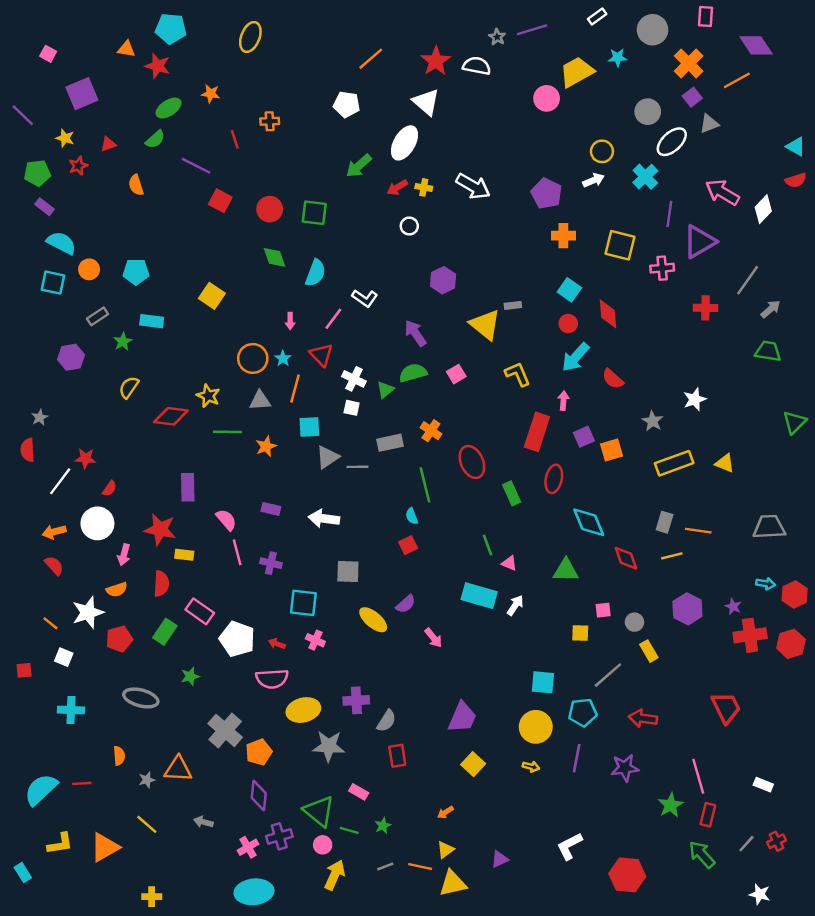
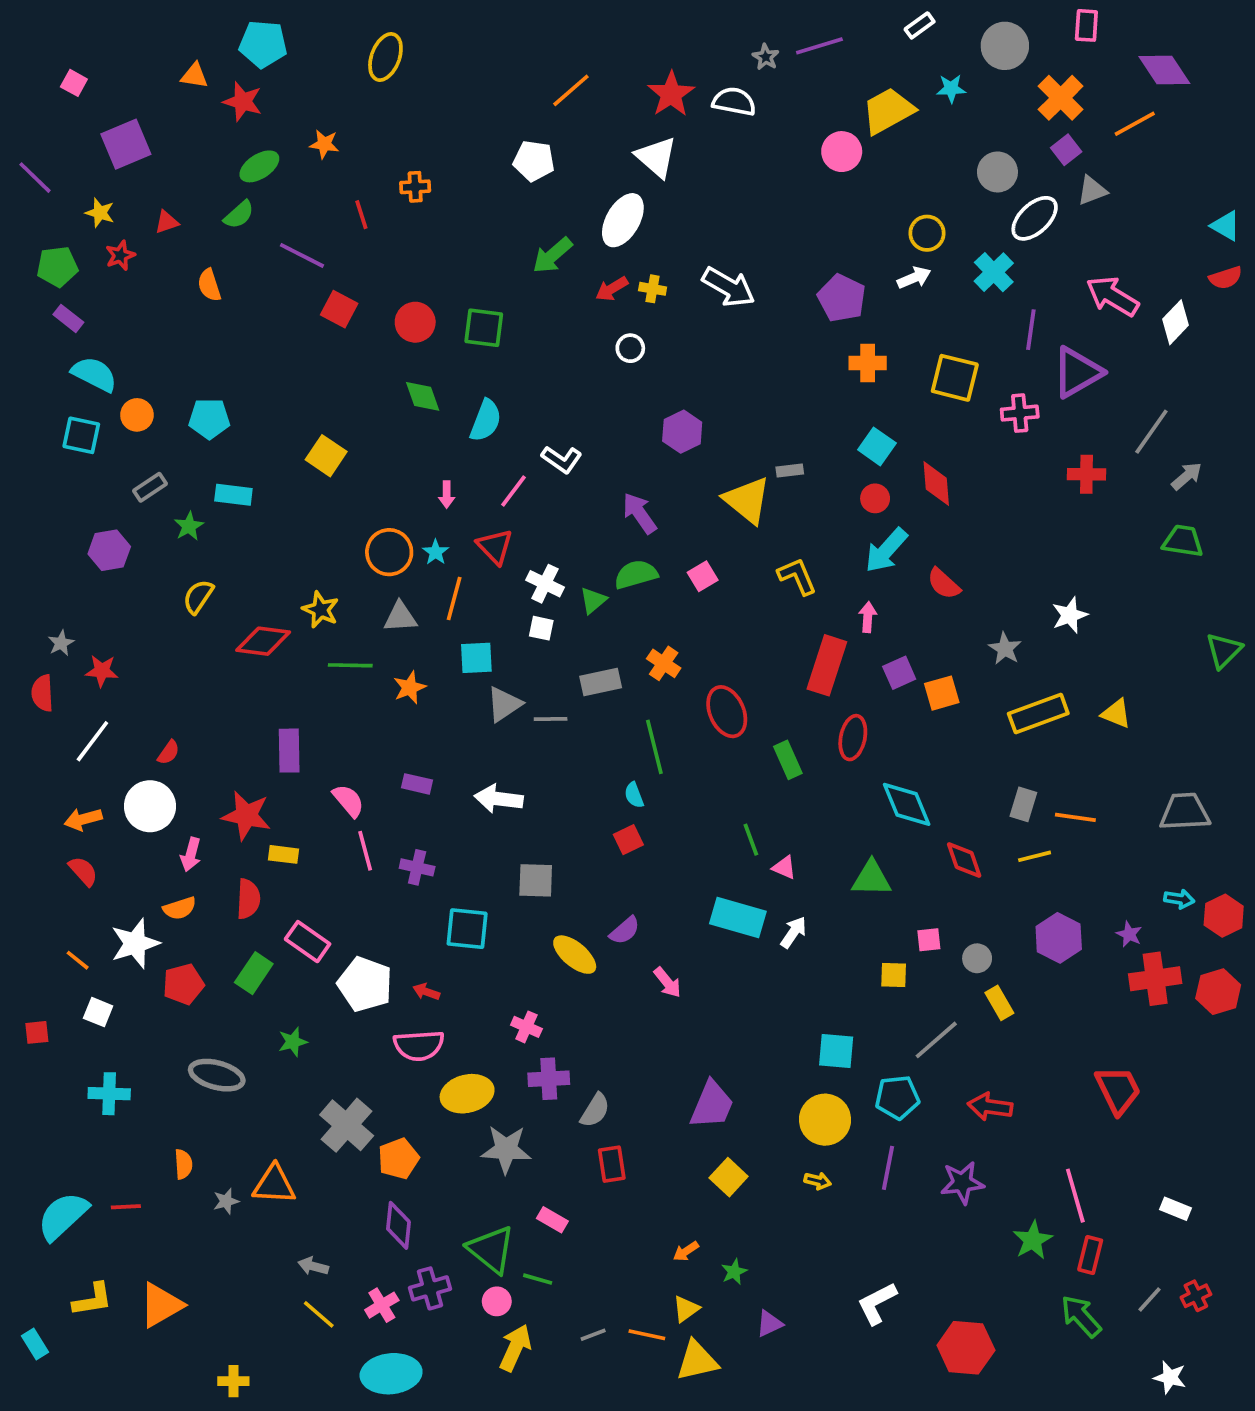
red star: (85, 458) -> (102, 671), moved
pink cross: (315, 640) -> (526, 1027), moved
yellow line: (147, 824) -> (319, 1314), moved
green star: (383, 826) -> (734, 1272), moved

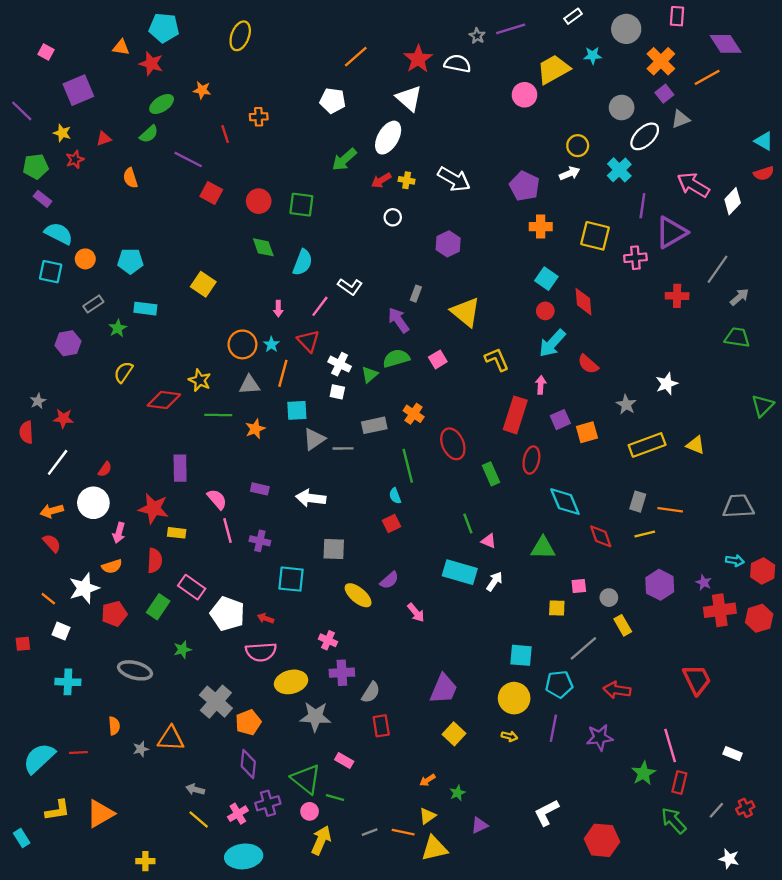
purple hexagon: (682, 432) -> (448, 244), moved
gray rectangle: (790, 471) -> (416, 294), moved, turned -63

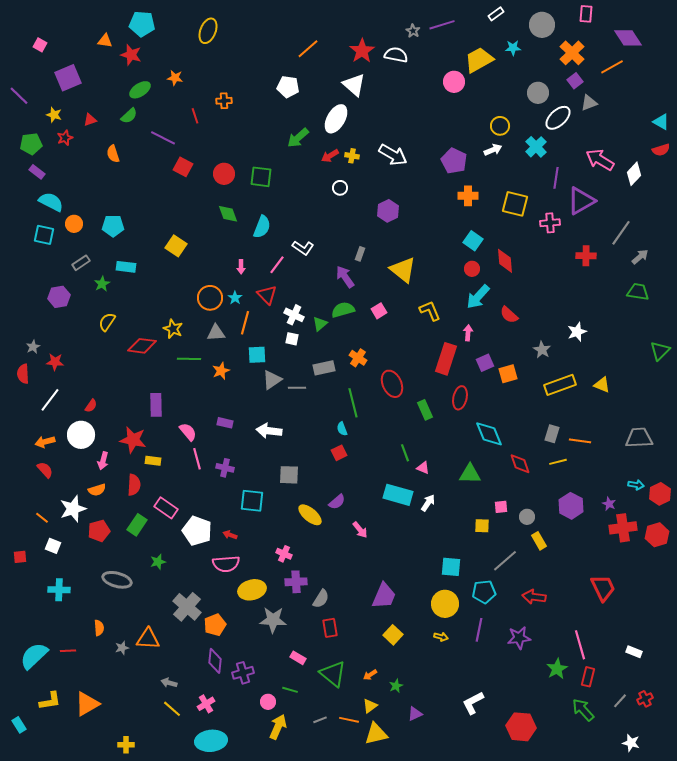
green triangle: (306, 779) -> (333, 674), moved
purple cross: (268, 803) -> (243, 673), moved

